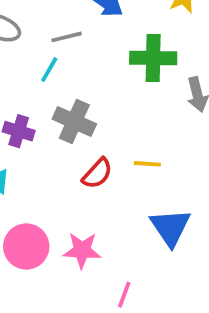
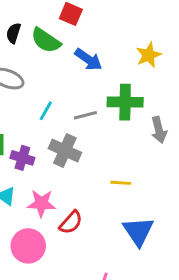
gray line: (67, 37) -> (85, 115), moved
red semicircle: (97, 173) -> (71, 222), moved
pink star: (82, 250) -> (41, 203), moved

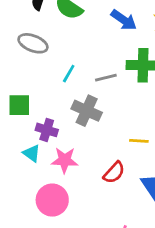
blue arrow: (88, 59) -> (124, 20), moved
purple cross: (22, 158) -> (47, 130), moved
red semicircle: (71, 222) -> (114, 173), moved

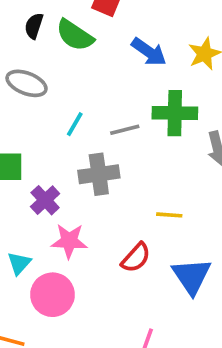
gray cross: (87, 111) -> (99, 174), turned -32
purple cross: (47, 130) -> (45, 200), turned 30
cyan triangle: (32, 153) -> (19, 263), moved, turned 36

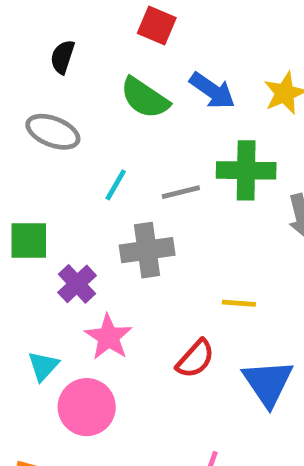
green semicircle: (75, 35) -> (145, 98), moved
pink star: (69, 241) -> (108, 337), turned 30

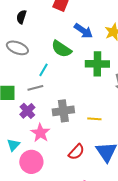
green semicircle: (145, 98) -> (61, 49), moved
gray line: (181, 192) -> (35, 88), moved
gray cross: (147, 250) -> (63, 111), moved
red semicircle: (195, 359) -> (76, 152), moved

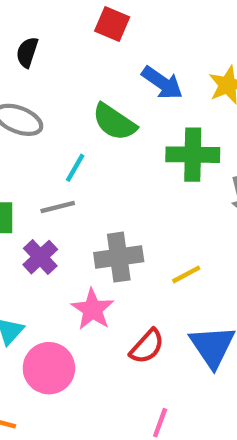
yellow line: (94, 119) -> (186, 274), turned -32
pink star: (40, 133) -> (93, 309), moved

